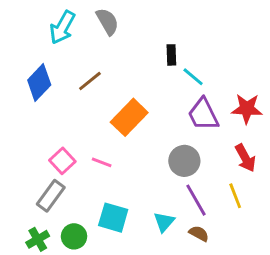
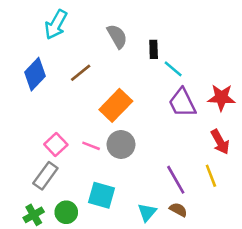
gray semicircle: (107, 22) -> (117, 36), moved
gray circle: (184, 161) -> (121, 144), moved
cyan triangle: (164, 222) -> (147, 212), moved

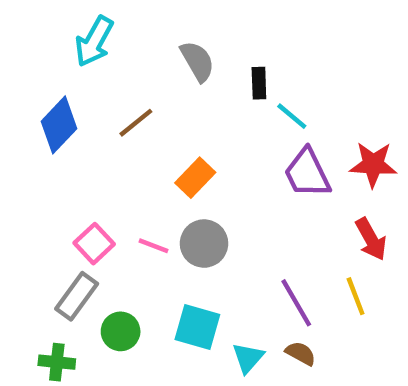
orange rectangle: (116, 105) -> (195, 178), size x0.7
cyan square: (101, 195) -> (197, 327), moved
green circle: (66, 212) -> (121, 331), moved
green cross: (34, 215) -> (57, 362), turned 36

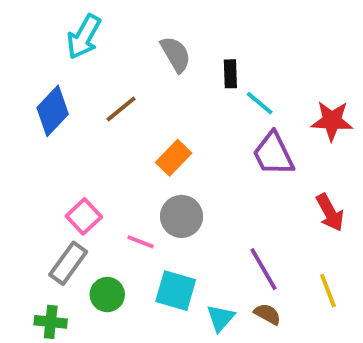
red star: (373, 164) -> (332, 121), moved
pink line: (153, 246) -> (140, 242), moved
yellow line: (356, 296) -> (328, 291), moved

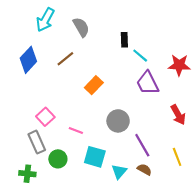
gray semicircle: (176, 54) -> (81, 27), moved
gray circle: (182, 216) -> (118, 121), moved
gray rectangle: (68, 263) -> (37, 142), turned -60

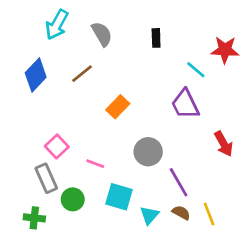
black rectangle: (124, 40) -> (156, 38), moved
cyan line: (140, 56) -> (196, 70), moved
red star: (179, 65) -> (225, 50), moved
yellow line: (177, 157) -> (209, 214), moved

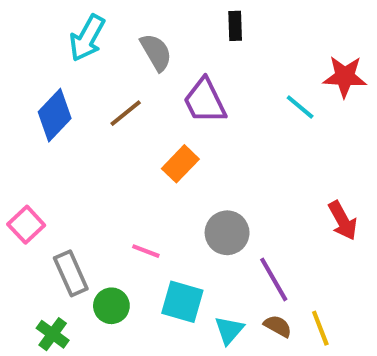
black rectangle: (156, 38) -> (235, 26), moved
purple trapezoid: (185, 104) -> (205, 101), moved
pink square: (57, 146) -> (26, 225), moved
green cross: (34, 218) -> (53, 334), turned 30

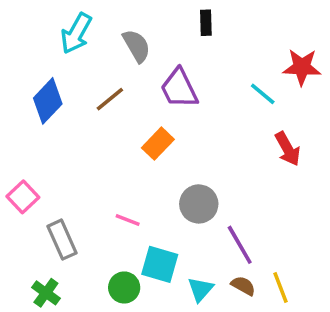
red arrow: (343, 221) -> (288, 149), moved
green circle: (111, 306) -> (124, 287), moved

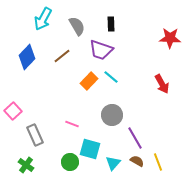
black rectangle: (206, 23) -> (111, 24), moved
purple trapezoid: (179, 88) -> (101, 50), turned -45
cyan line: (263, 94) -> (111, 77), moved

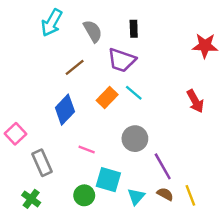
blue diamond: (27, 57) -> (65, 110), moved

